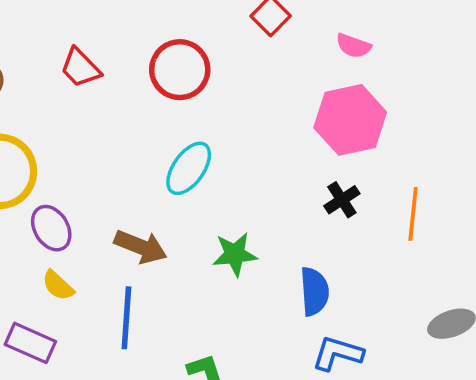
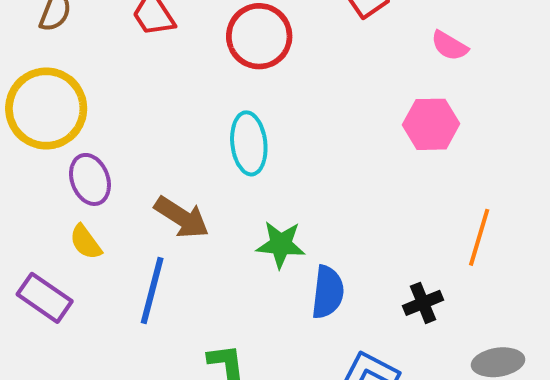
pink hexagon: (350, 120) -> (431, 124), size x0.7
cyan ellipse: (189, 168) -> (249, 143), turned -52
black cross: (342, 200) -> (423, 303), moved
blue semicircle: (314, 291) -> (328, 292), moved

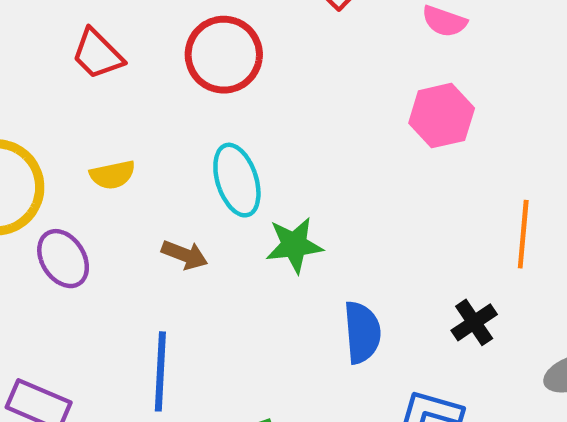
brown arrow: (182, 217) -> (185, 255), moved, size x0.7
yellow semicircle: (86, 242) -> (112, 175), moved, turned -54
green star: (281, 244) -> (294, 245), moved

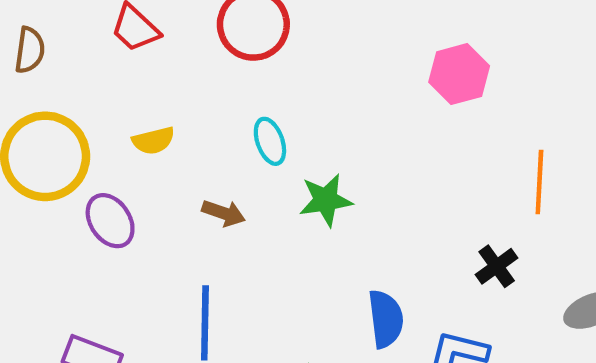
cyan ellipse: (237, 180) -> (270, 141), size x0.7
blue semicircle: (362, 332) -> (386, 319), moved

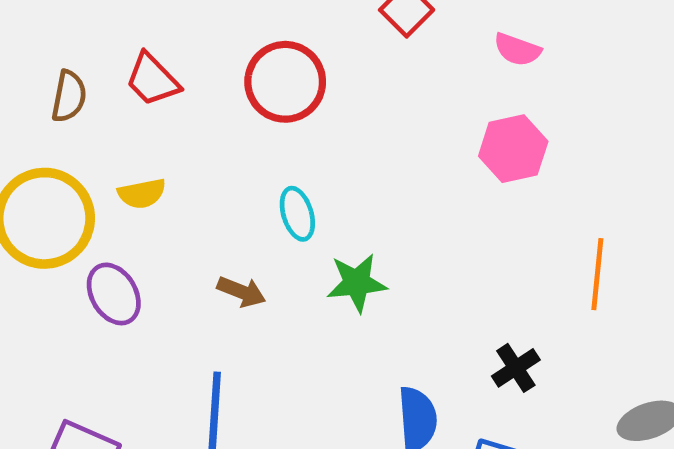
brown semicircle: (30, 50) -> (69, 96), moved
yellow semicircle: (153, 141) -> (142, 194), moved
black cross: (497, 266) -> (516, 368), moved

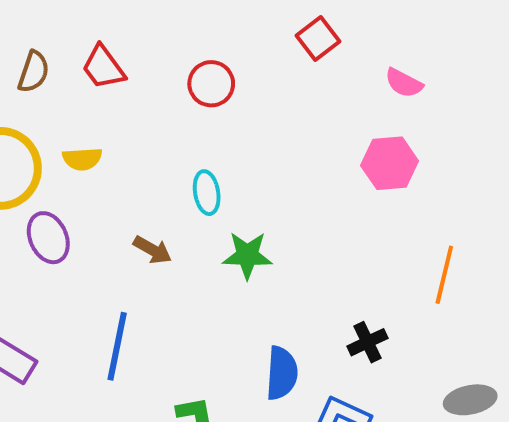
red circle: (285, 82) -> (211, 84), size x0.7

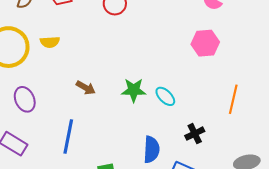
cyan ellipse: (207, 193) -> (165, 96), moved, turned -35
purple ellipse: (48, 238) -> (25, 99), moved

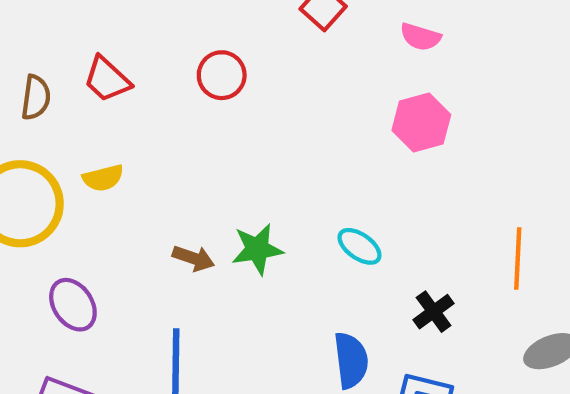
green star: (134, 90) -> (257, 249), moved
orange line: (233, 99) -> (518, 258), moved

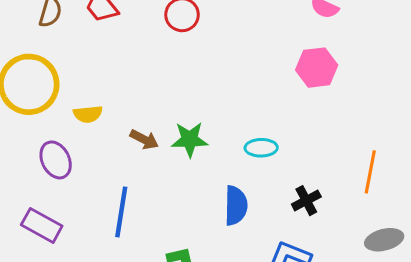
yellow semicircle: (103, 178) -> (88, 114), moved
cyan ellipse: (360, 246) -> (261, 148), turned -44
blue semicircle: (351, 360) -> (236, 206), moved

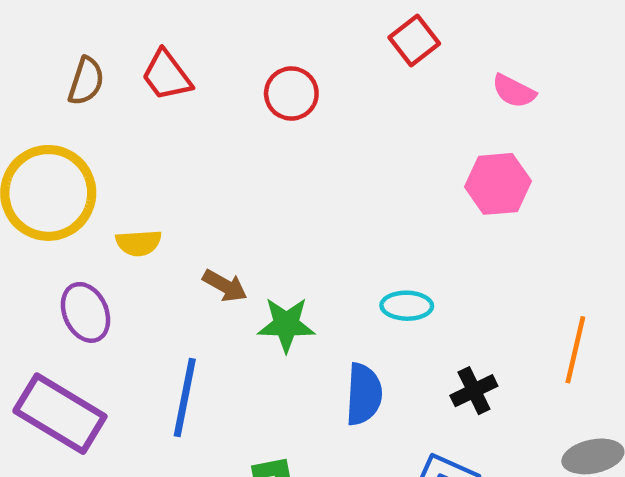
green star: (190, 139) -> (286, 325), moved
purple rectangle: (42, 225) -> (60, 414), size x1.4

